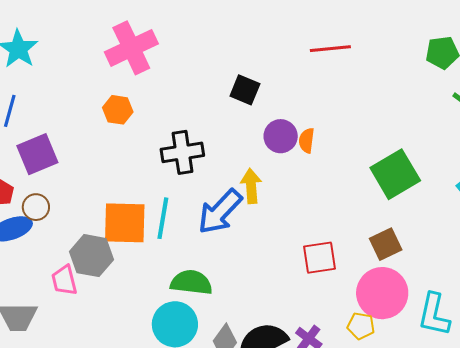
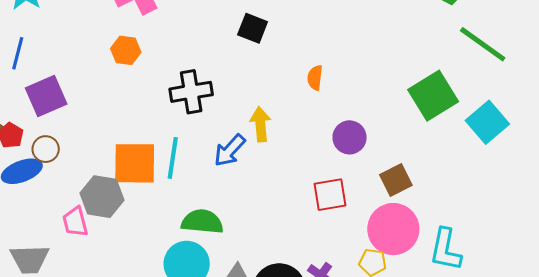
purple circle: (281, 136) -> (350, 137), moved
green square: (395, 174) -> (433, 96), moved
blue arrow: (220, 212) -> (230, 150), size x0.7

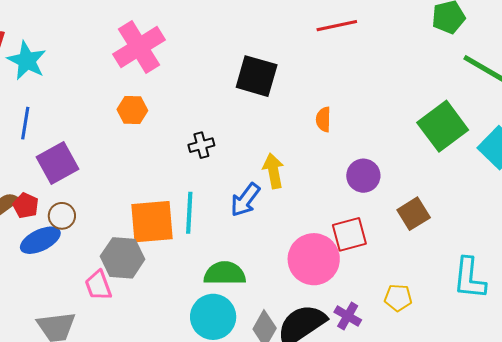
black square: (253, 28) -> (257, 76), size x1.4
black cross: (191, 92) -> (201, 145), size x0.6
pink circle: (393, 229) -> (314, 259), moved

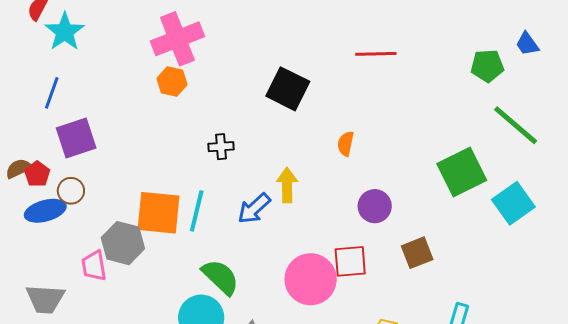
orange hexagon: (132, 110) -> (172, 82), moved
green semicircle: (225, 273) -> (220, 277), turned 33

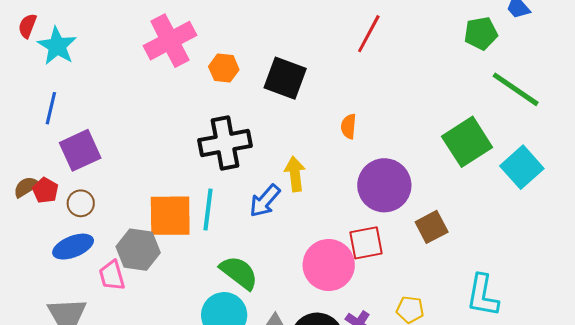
red line: (376, 54) -> (369, 34), turned -54
orange hexagon: (172, 82) -> (224, 68), moved
black cross: (221, 147) -> (225, 143), size x2.0
purple circle: (375, 206) -> (384, 185), size x1.6
blue ellipse: (45, 211) -> (73, 247), moved

